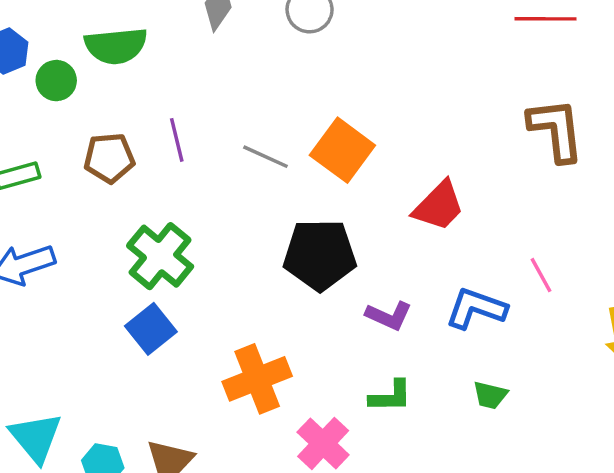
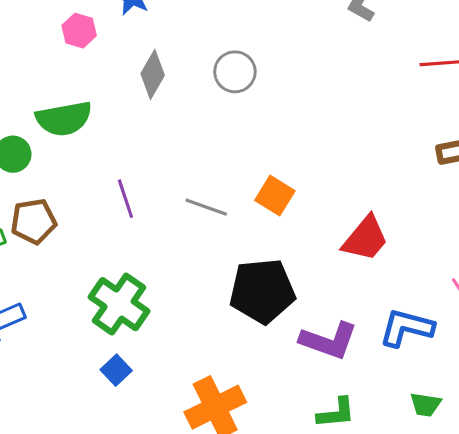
orange square: (342, 150) -> (275, 196), size x0.7
brown pentagon: (109, 158) -> (34, 221), moved
purple L-shape: (389, 316) -> (329, 341), size x1.4
blue square: (151, 329) -> (116, 370), size x0.7

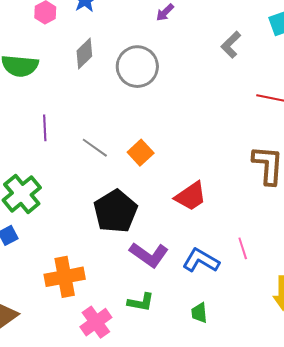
gray circle: (235, 72) -> (137, 67), size x1.5
black pentagon: (262, 291) -> (115, 211), turned 30
green trapezoid: (425, 405) -> (199, 313), turned 60

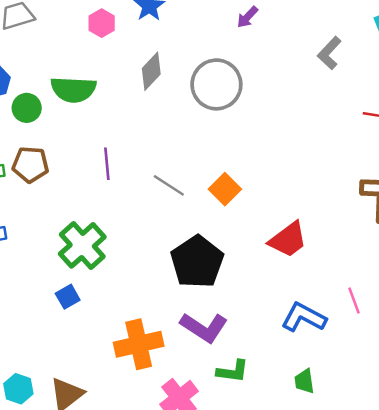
purple L-shape: (149, 255) -> (204, 327), moved

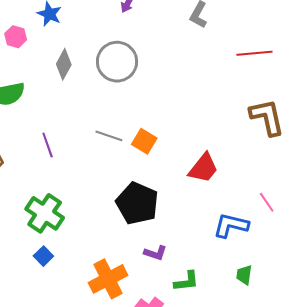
gray line: (169, 185) -> (109, 136), moved
purple L-shape: (204, 327) -> (155, 253), size x0.6
green trapezoid: (304, 381) -> (244, 275), turned 30

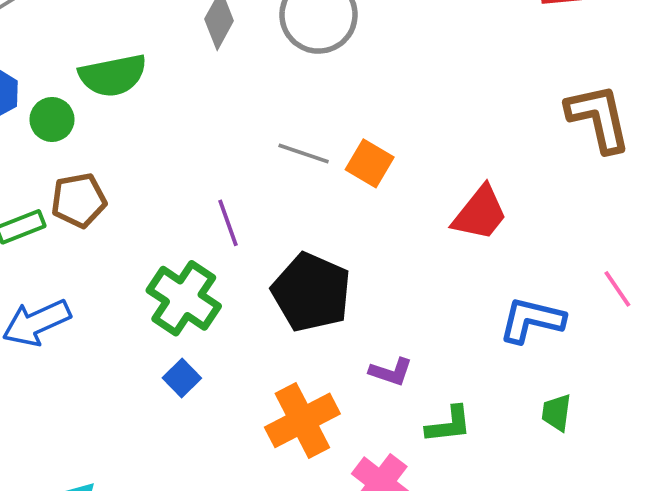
purple line: (48, 145) -> (228, 223), moved
pink line: (267, 202) -> (617, 289), moved
black pentagon: (137, 203) -> (311, 292), moved

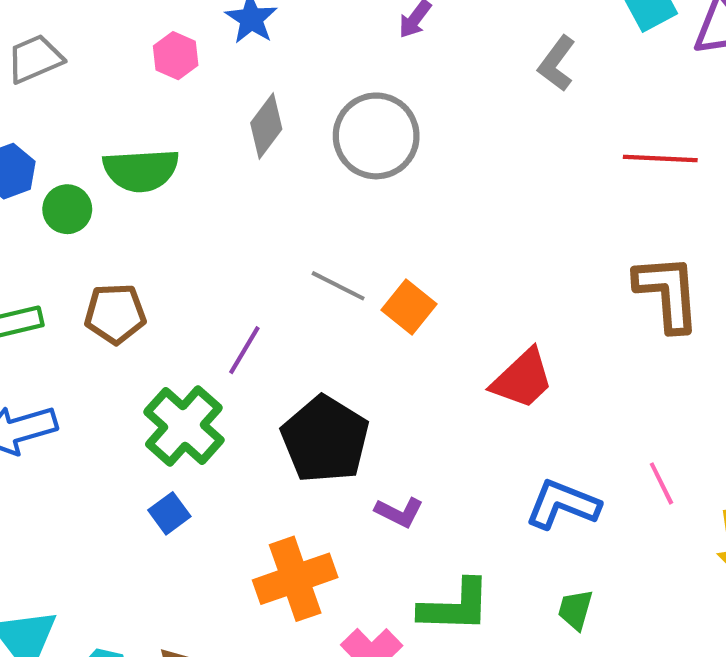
brown pentagon: (79, 200) -> (115, 314), moved
purple line: (228, 223) -> (244, 350), turned 42
purple L-shape: (391, 372) -> (399, 512), moved
green L-shape: (449, 425) -> (455, 606), size x1.4

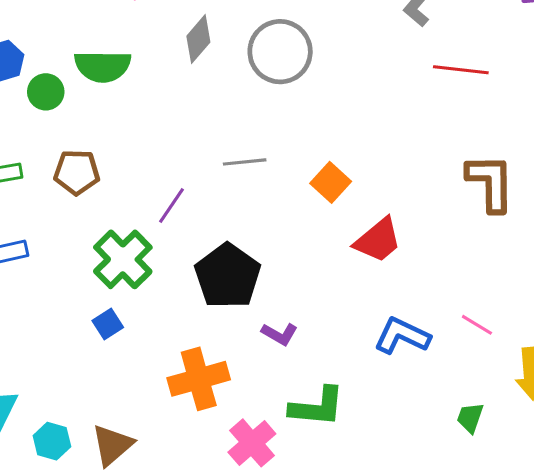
red line: (660, 158) -> (461, 70), moved
gray line: (338, 286) -> (245, 162), turned -36
orange square: (409, 307) -> (331, 182), moved
pink line: (661, 483) -> (477, 325), turned -36
green trapezoid: (575, 610) -> (470, 418), moved

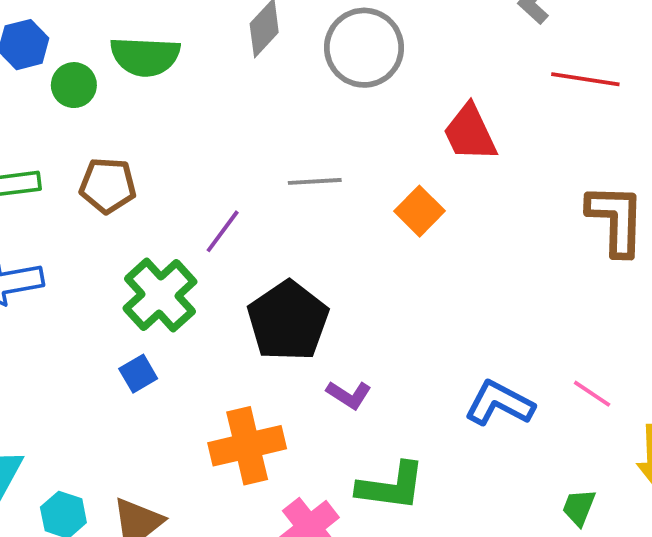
red trapezoid: (378, 240) -> (470, 133), moved, turned 102

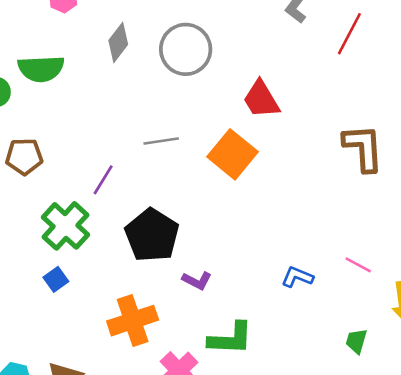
red line: (585, 79) -> (349, 34), moved, turned -66
orange square: (420, 211) -> (232, 154), size x1.5
blue L-shape: (499, 403) -> (297, 277), size x0.7

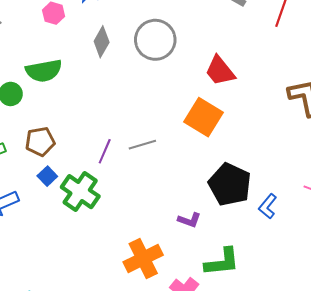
gray line: (161, 141) -> (142, 145), moved
black pentagon: (152, 235) -> (230, 184), moved
blue L-shape: (297, 277) -> (268, 206), turned -65
blue square: (56, 279) -> (47, 176), moved

